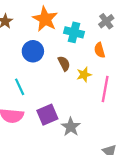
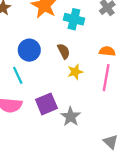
orange semicircle: (100, 50) -> (107, 51), moved, turned 112
blue circle: (33, 51) -> (29, 50), moved
yellow star: (84, 75) -> (75, 72), moved

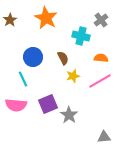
cyan cross: (74, 19) -> (81, 36), moved
pink line: (106, 78) -> (100, 81), turned 50
gray triangle: (111, 142) -> (104, 137), turned -48

